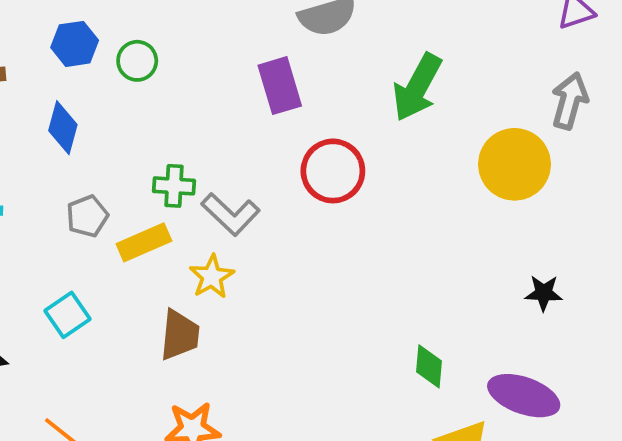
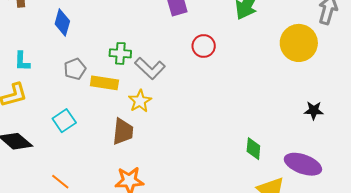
red circle: (333, 171) -> (204, 46), size x0.7
yellow rectangle: (144, 242) -> (104, 83), turned 32

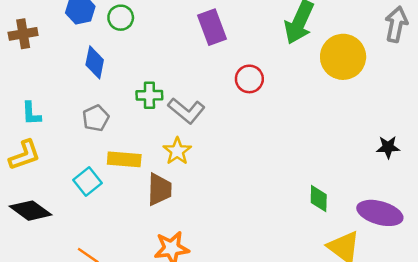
blue diamond: (62, 23) -> (95, 62), moved
yellow circle: (299, 43) -> (343, 57), moved
yellow rectangle: (104, 83) -> (124, 159), moved

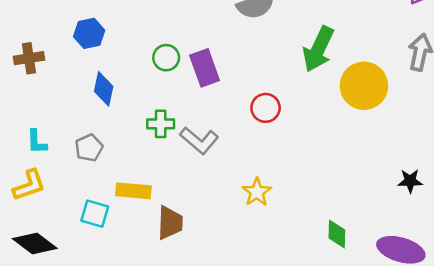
green circle: (121, 18) -> (166, 58), moved
purple rectangle: (212, 27) -> (205, 68), moved
gray pentagon: (96, 118) -> (89, 148), moved
yellow star: (177, 151) -> (257, 192), moved
cyan square: (88, 182) -> (95, 214), turned -36

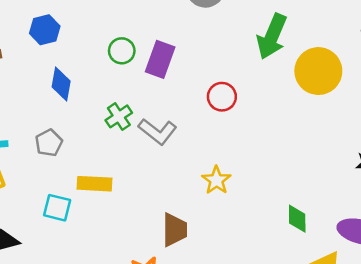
purple rectangle: (205, 68) -> (160, 59), turned 42
green cross: (161, 124) -> (119, 116), turned -32
brown trapezoid: (170, 223) -> (175, 230), moved

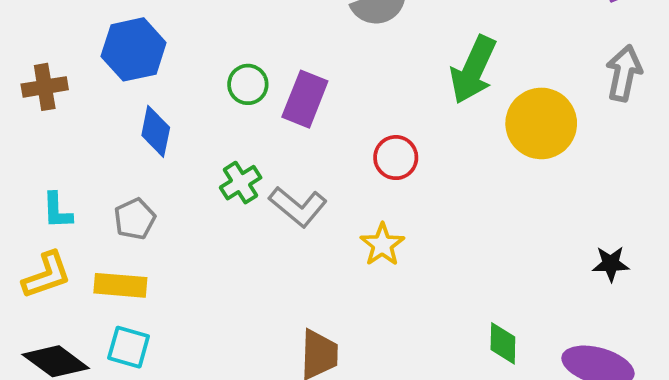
blue hexagon: (45, 30) -> (134, 49), size x1.4
yellow star: (216, 180) -> (382, 245), moved
yellow rectangle: (95, 184) -> (120, 285), moved
cyan square: (57, 208) -> (129, 347), moved

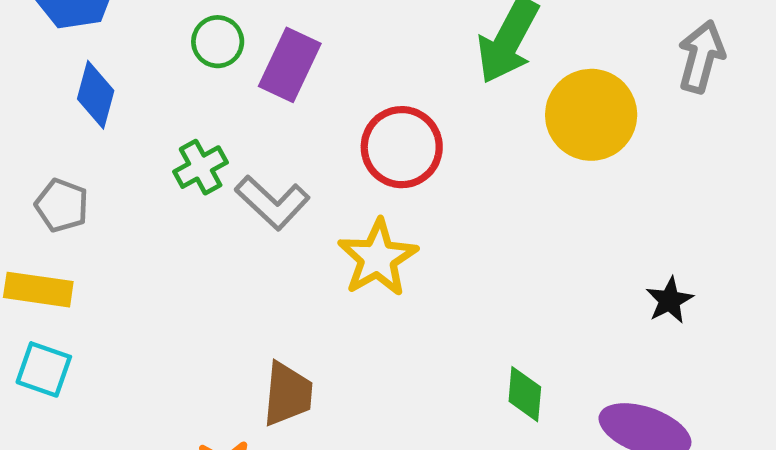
red circle: (396, 158) -> (402, 147), size x1.4
gray pentagon: (135, 219) -> (62, 205), turned -30
yellow star: (382, 245) -> (378, 258), size x1.4
black star: (611, 264) -> (669, 300), turned -30

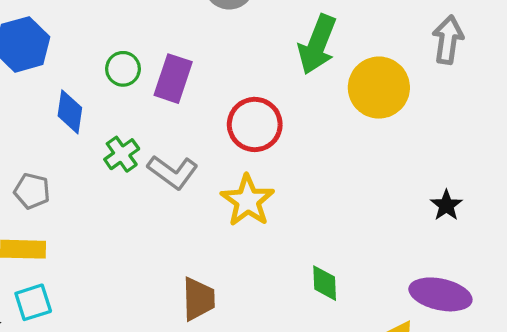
blue diamond: (96, 95) -> (70, 112), moved
cyan square: (44, 369) -> (33, 302), turned -30
green diamond: (525, 394) -> (325, 283), moved

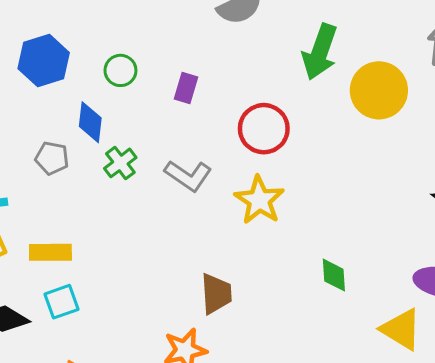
green circle: (123, 69) -> (120, 70), moved
purple rectangle: (173, 79) -> (186, 88), size x0.7
green cross: (122, 154) -> (120, 163), moved
gray pentagon: (32, 191) -> (52, 158), moved

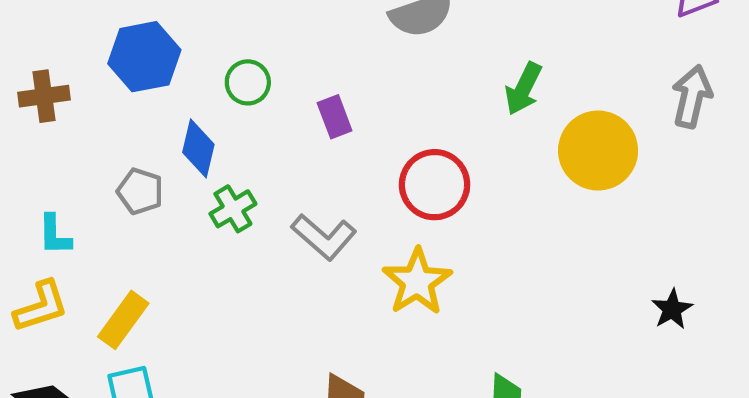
green arrow: (320, 52) -> (523, 89), size x0.7
purple rectangle: (186, 88) -> (335, 117), turned -44
yellow rectangle: (50, 252) -> (123, 320), turned -60

